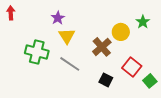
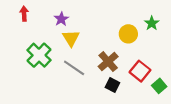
red arrow: (11, 13) -> (24, 14), moved
brown cross: (102, 47) -> (108, 62), moved
green cross: (37, 52) -> (39, 55), turned 30

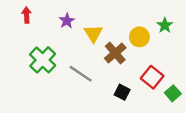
yellow triangle: (71, 38) -> (93, 33), moved
brown cross: (108, 62) -> (115, 53), moved

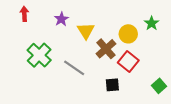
red square: (152, 77) -> (128, 62), moved
black square: (122, 92) -> (112, 85), turned -32

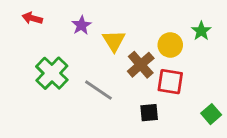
red arrow: (24, 14) -> (32, 18), turned -72
red square: (128, 62) -> (170, 82), turned -30

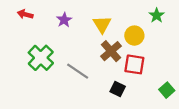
green star: (201, 31) -> (157, 15), moved
yellow triangle: (114, 41) -> (102, 24), moved
black square: (149, 113) -> (118, 89), turned 32

